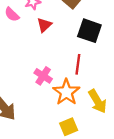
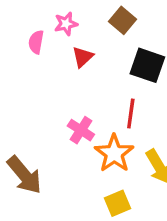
pink semicircle: (12, 14) -> (36, 42), turned 56

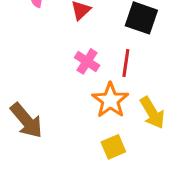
pink cross: (81, 130) -> (87, 61), moved

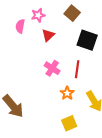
orange star: (110, 100) -> (67, 93), size x0.6

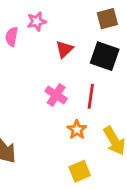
brown square: (72, 13) -> (107, 19), moved, turned 35
red triangle: (48, 35) -> (64, 49), moved

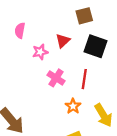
brown square: (107, 19) -> (84, 16), moved
pink star: (37, 21) -> (40, 52), moved

